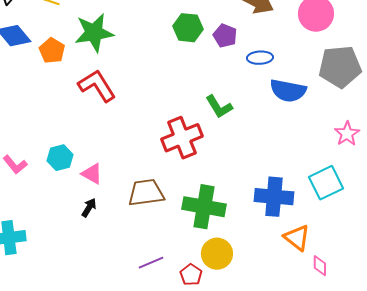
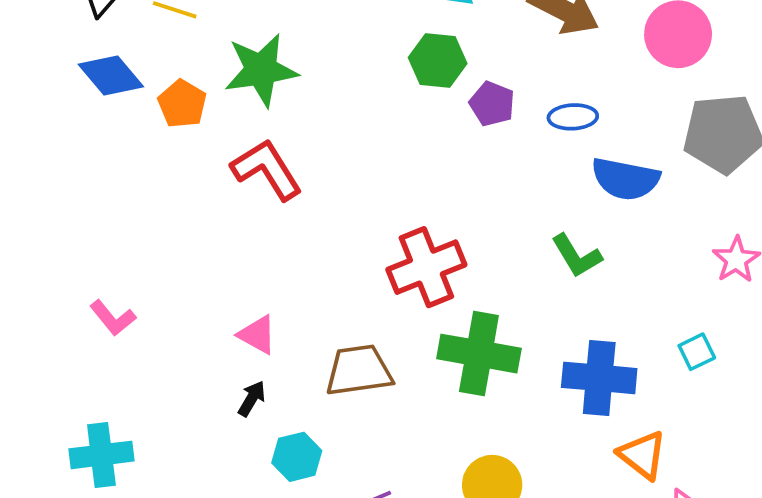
purple pentagon: (225, 36) -> (492, 104), moved
green L-shape: (219, 107) -> (577, 256), moved
cyan hexagon: (60, 158) -> (297, 457), moved
cyan square: (326, 183) -> (697, 352), size x0.6
green cross: (204, 207) -> (479, 354), moved

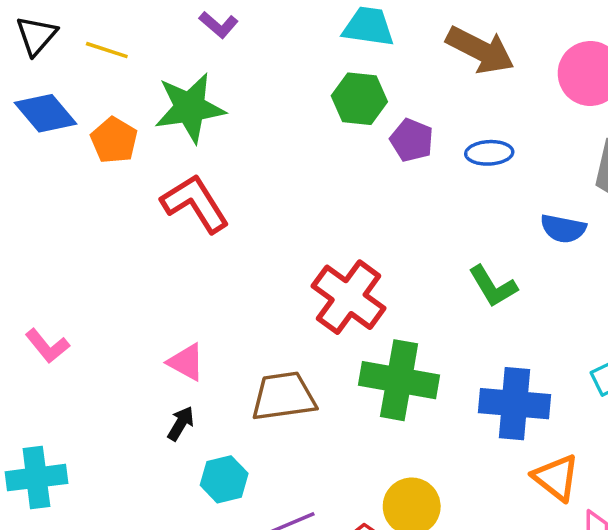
blue semicircle: (625, 179) -> (563, 229), moved, size x0.7
red cross: (426, 267) -> (349, 297), turned -32

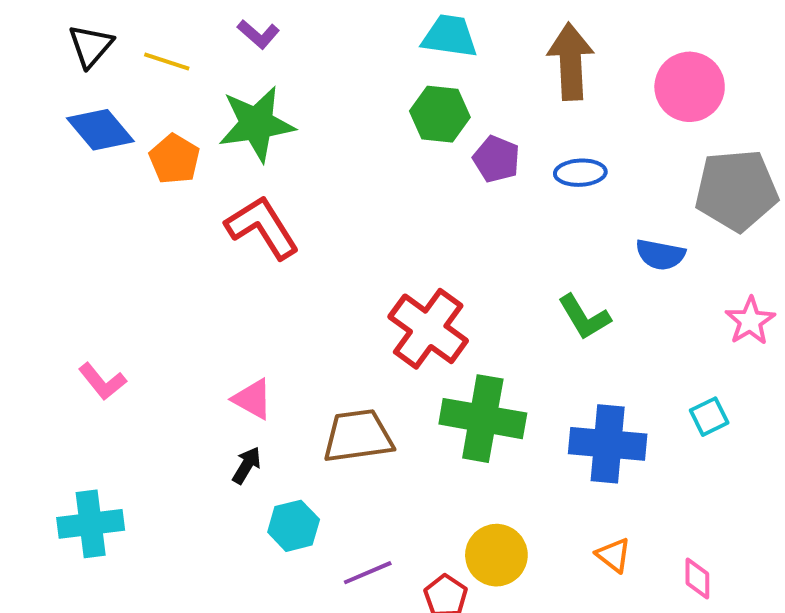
purple L-shape: (219, 25) -> (258, 34), moved
brown arrow: (480, 50) -> (571, 61), turned -120
orange triangle: (556, 478) -> (614, 555), moved, size x0.7

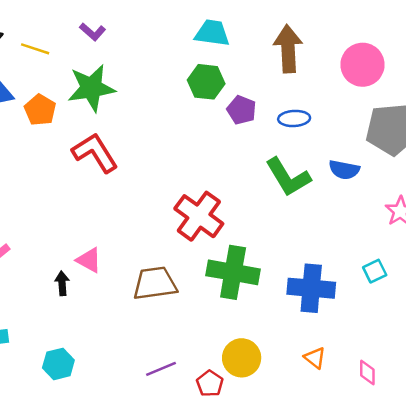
green L-shape: (584, 317) -> (288, 177), moved, size x1.4
black arrow: (247, 465) -> (62, 283), moved, turned -35
cyan hexagon: (294, 526) -> (58, 364), moved

